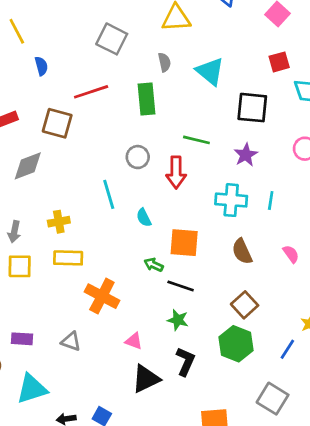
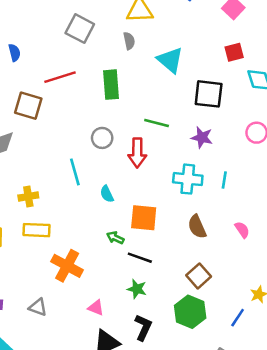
gray semicircle: (164, 62) -> (129, 41), moved
purple star: (246, 155) -> (202, 137), turned -30

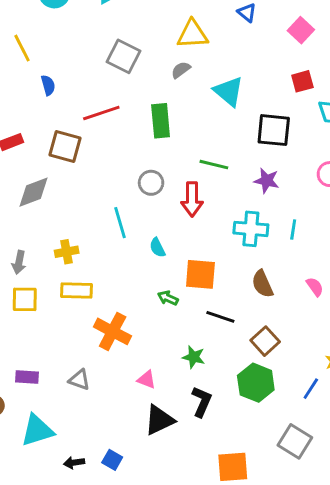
gray semicircle: (129, 41) -> (181, 70), turned -114
black line: (140, 258) -> (220, 317), moved

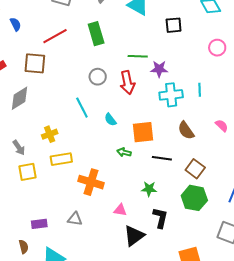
black square: (274, 130) -> (174, 25), size x0.7
purple star: (267, 181) -> (159, 69), moved
gray arrow: (19, 262) -> (19, 148), turned -35

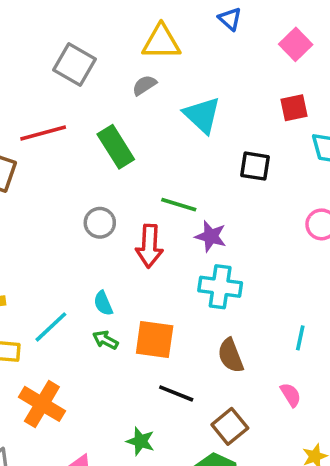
green rectangle: (96, 34) -> (116, 147), turned -30
cyan line: (200, 90) -> (300, 338), moved
cyan line: (82, 108) -> (51, 327), moved, turned 60
pink semicircle: (222, 126) -> (291, 395), moved
green arrow: (124, 152) -> (105, 340), moved

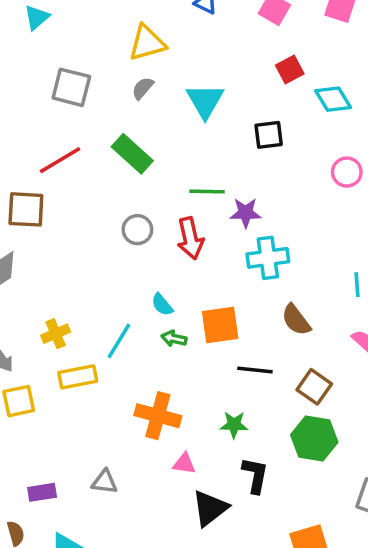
cyan triangle: (202, 115) -> (205, 101), turned 33
orange cross: (42, 404) -> (158, 416), moved

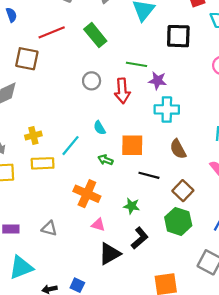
black square: (269, 135) -> (178, 36), size x1.4
green arrow: (174, 339) -> (105, 160), moved
black L-shape: (255, 475) -> (140, 238), turned 30

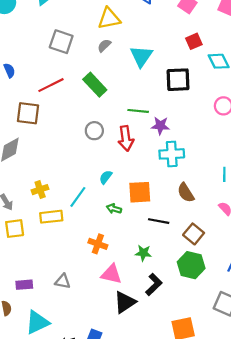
cyan semicircle: (99, 128) -> (106, 177), turned 72
orange cross: (87, 194) -> (98, 244), size x0.7
pink triangle: (98, 225) -> (111, 274), size x1.5

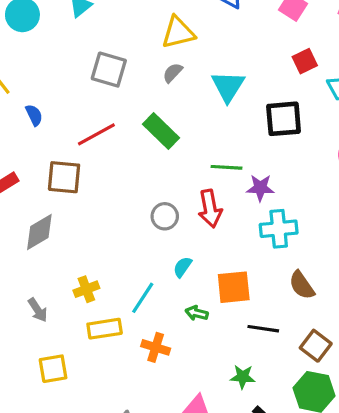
gray circle: (94, 131) -> (165, 216), moved
yellow square: (15, 229) -> (53, 369), moved
orange cross: (98, 244) -> (156, 347), moved

